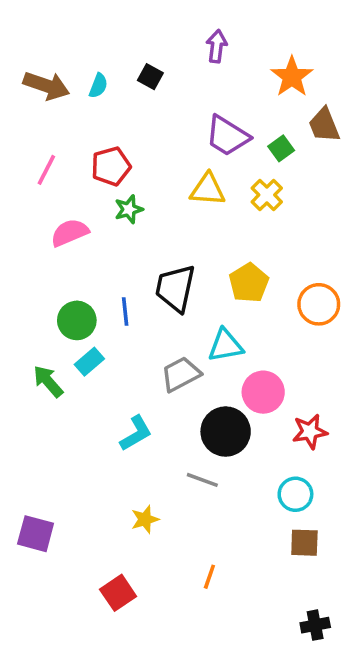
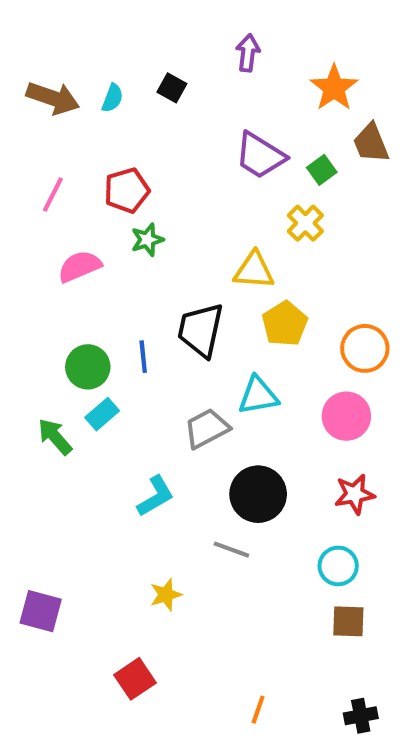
yellow triangle: (208, 190) -> (254, 270), moved
pink circle: (263, 392) -> (346, 416), moved
orange line: (209, 577) -> (258, 710), moved

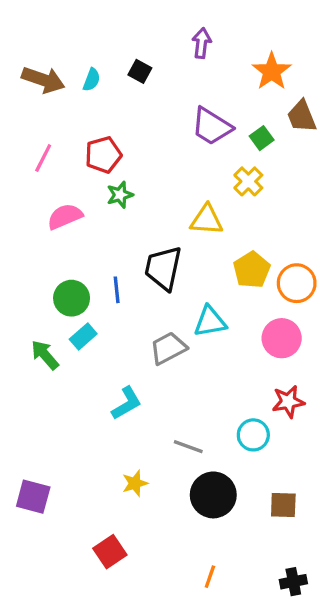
yellow pentagon: (285, 324) -> (252, 270), moved
black circle: (258, 494) -> (213, 495), moved
cyan circle: (338, 566) -> (253, 435), moved

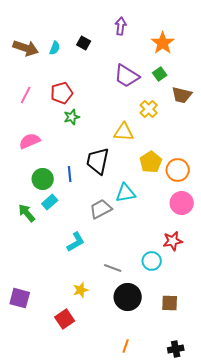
brown trapezoid: (302, 116) -> (182, 95), moved, turned -55
green square: (262, 138) -> (160, 74), moved
pink semicircle: (65, 216) -> (30, 141), moved
pink circle: (282, 338) -> (182, 203), moved
red square: (110, 552) -> (65, 319), moved

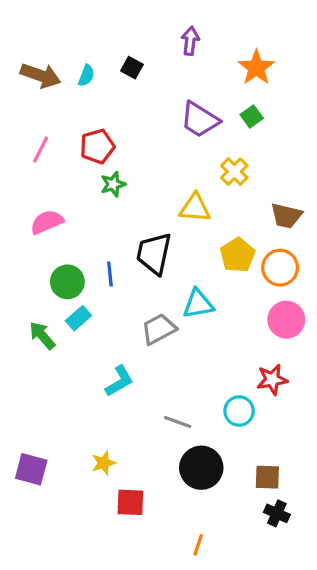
brown trapezoid: (182, 95) -> (286, 216), moved
yellow star: (81, 290) -> (104, 463), moved
red square: (65, 319) -> (130, 502), moved, turned 36
black cross: (176, 349) -> (277, 513), moved, turned 35

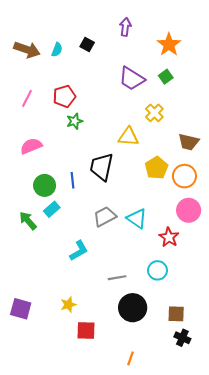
cyan triangle: (198, 304) -> (137, 219), moved, turned 45
red star: (272, 380) -> (169, 237), moved, turned -30
gray line: (178, 422) -> (117, 278), turned -30

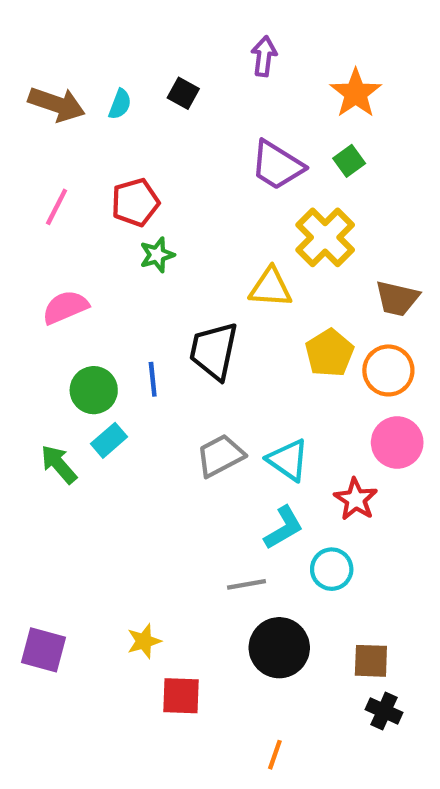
yellow cross: (154, 113) -> (325, 237), size x1.5
cyan L-shape: (79, 251) -> (284, 528), moved

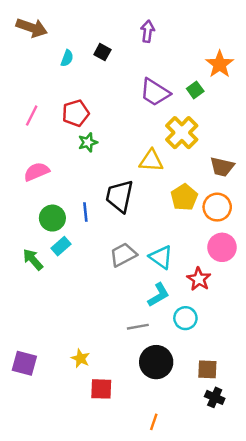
orange star: (356, 93) -> (220, 64), moved
brown arrow: (57, 104) -> (32, 28), moved
yellow star: (144, 641) -> (80, 358), turned -30

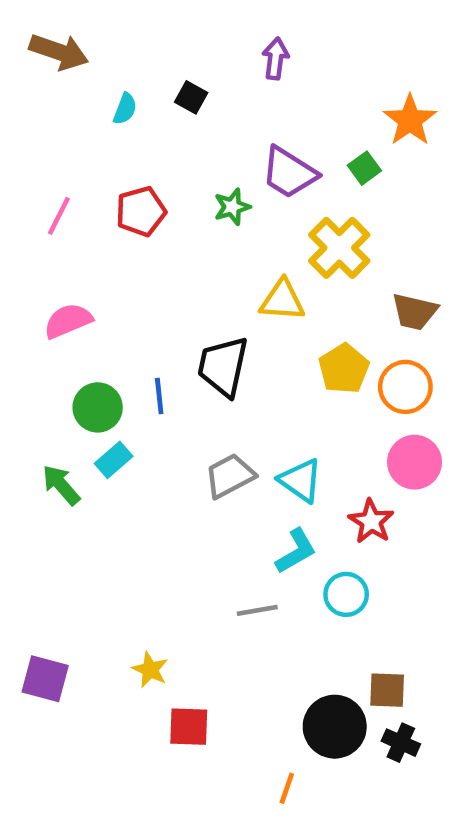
green star: (88, 142) -> (232, 207), moved
black circle: (156, 362) -> (335, 727), moved

